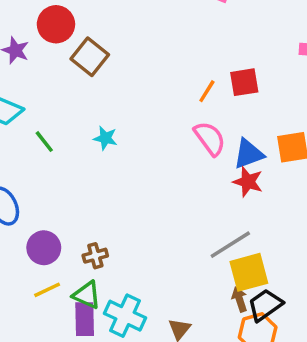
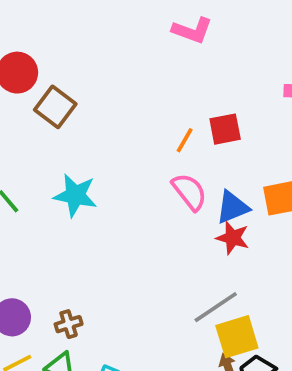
cyan star: (105, 138) -> (75, 195), size x1.6

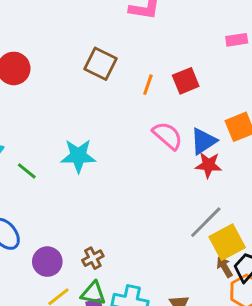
brown square: (55, 107) -> (100, 64), moved
orange line: (185, 140) -> (148, 85), moved

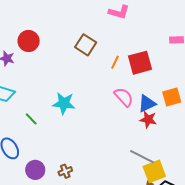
red square: (186, 81) -> (140, 63), size x1.4
green line: (27, 171) -> (31, 119), moved
gray line: (206, 222) -> (142, 157), turned 65

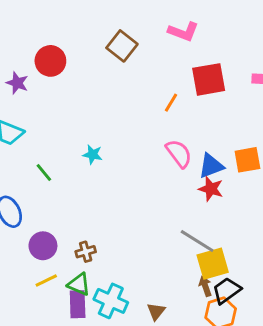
brown square: (86, 45) -> (122, 46), moved
red square: (140, 63) -> (209, 79), moved
cyan star: (64, 103) -> (93, 154), size x0.6

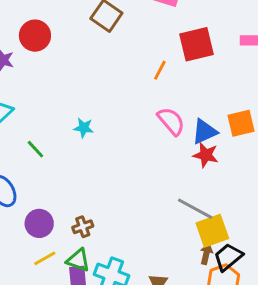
brown arrow: (205, 286) -> (206, 254), turned 36

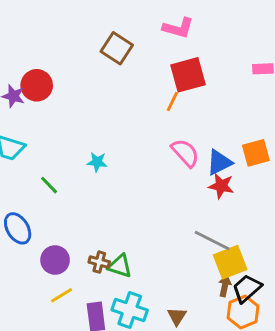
red circle: (35, 36) -> (37, 85), moved
red square: (197, 44) -> (188, 75), moved
brown cross: (83, 227) -> (99, 262), turned 36
green triangle: (78, 260) -> (120, 266), moved

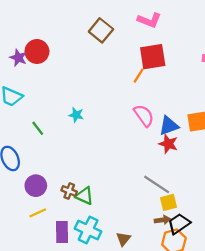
yellow square: (230, 262) -> (168, 202), size x0.7
brown arrow: (225, 286) -> (162, 220), turned 64

